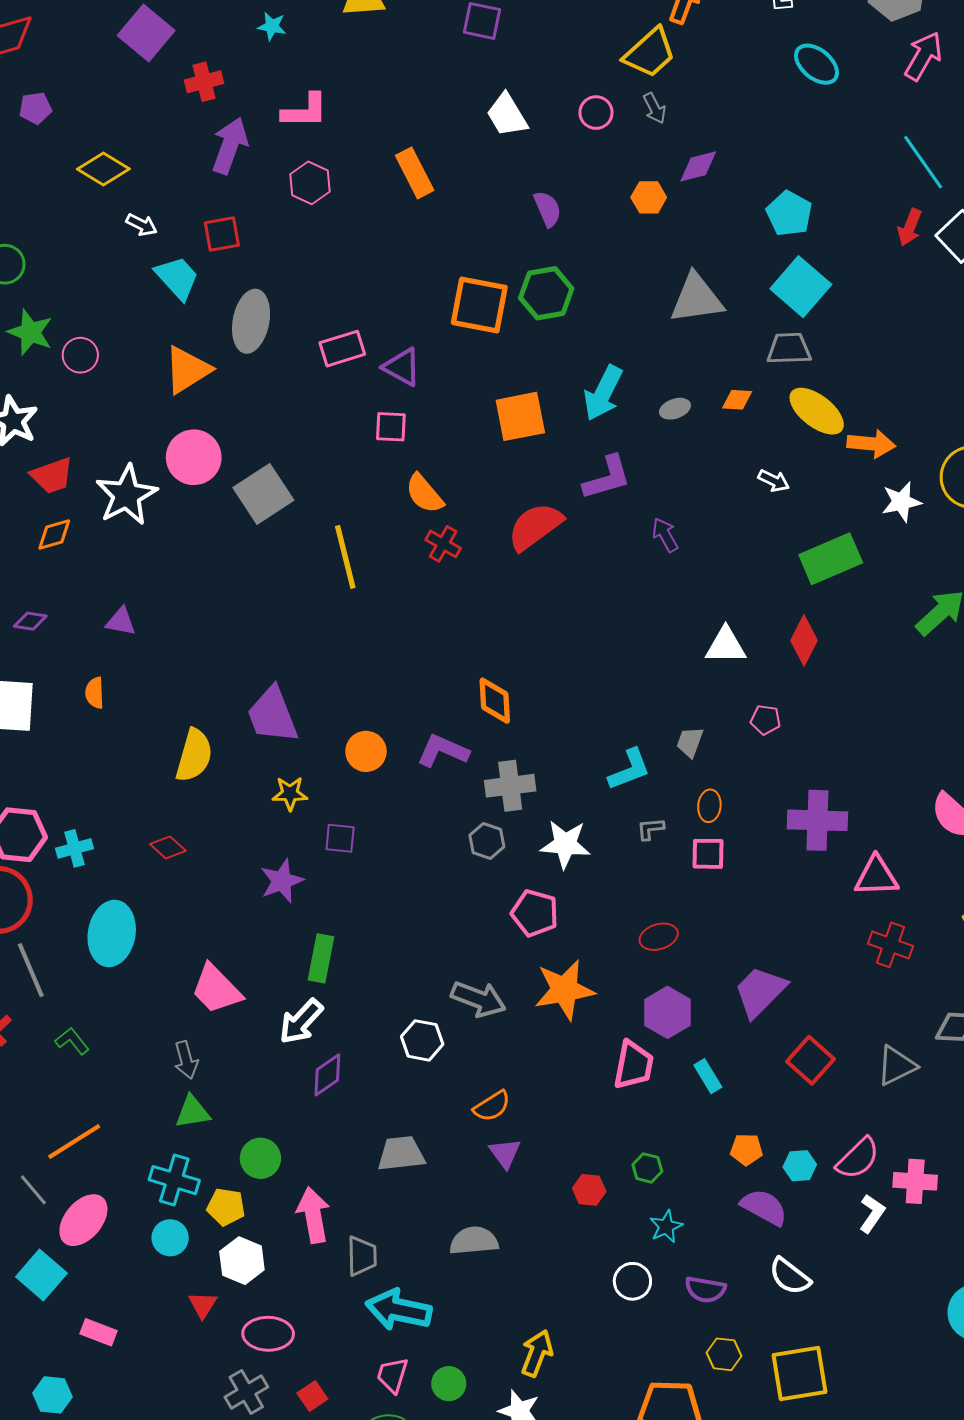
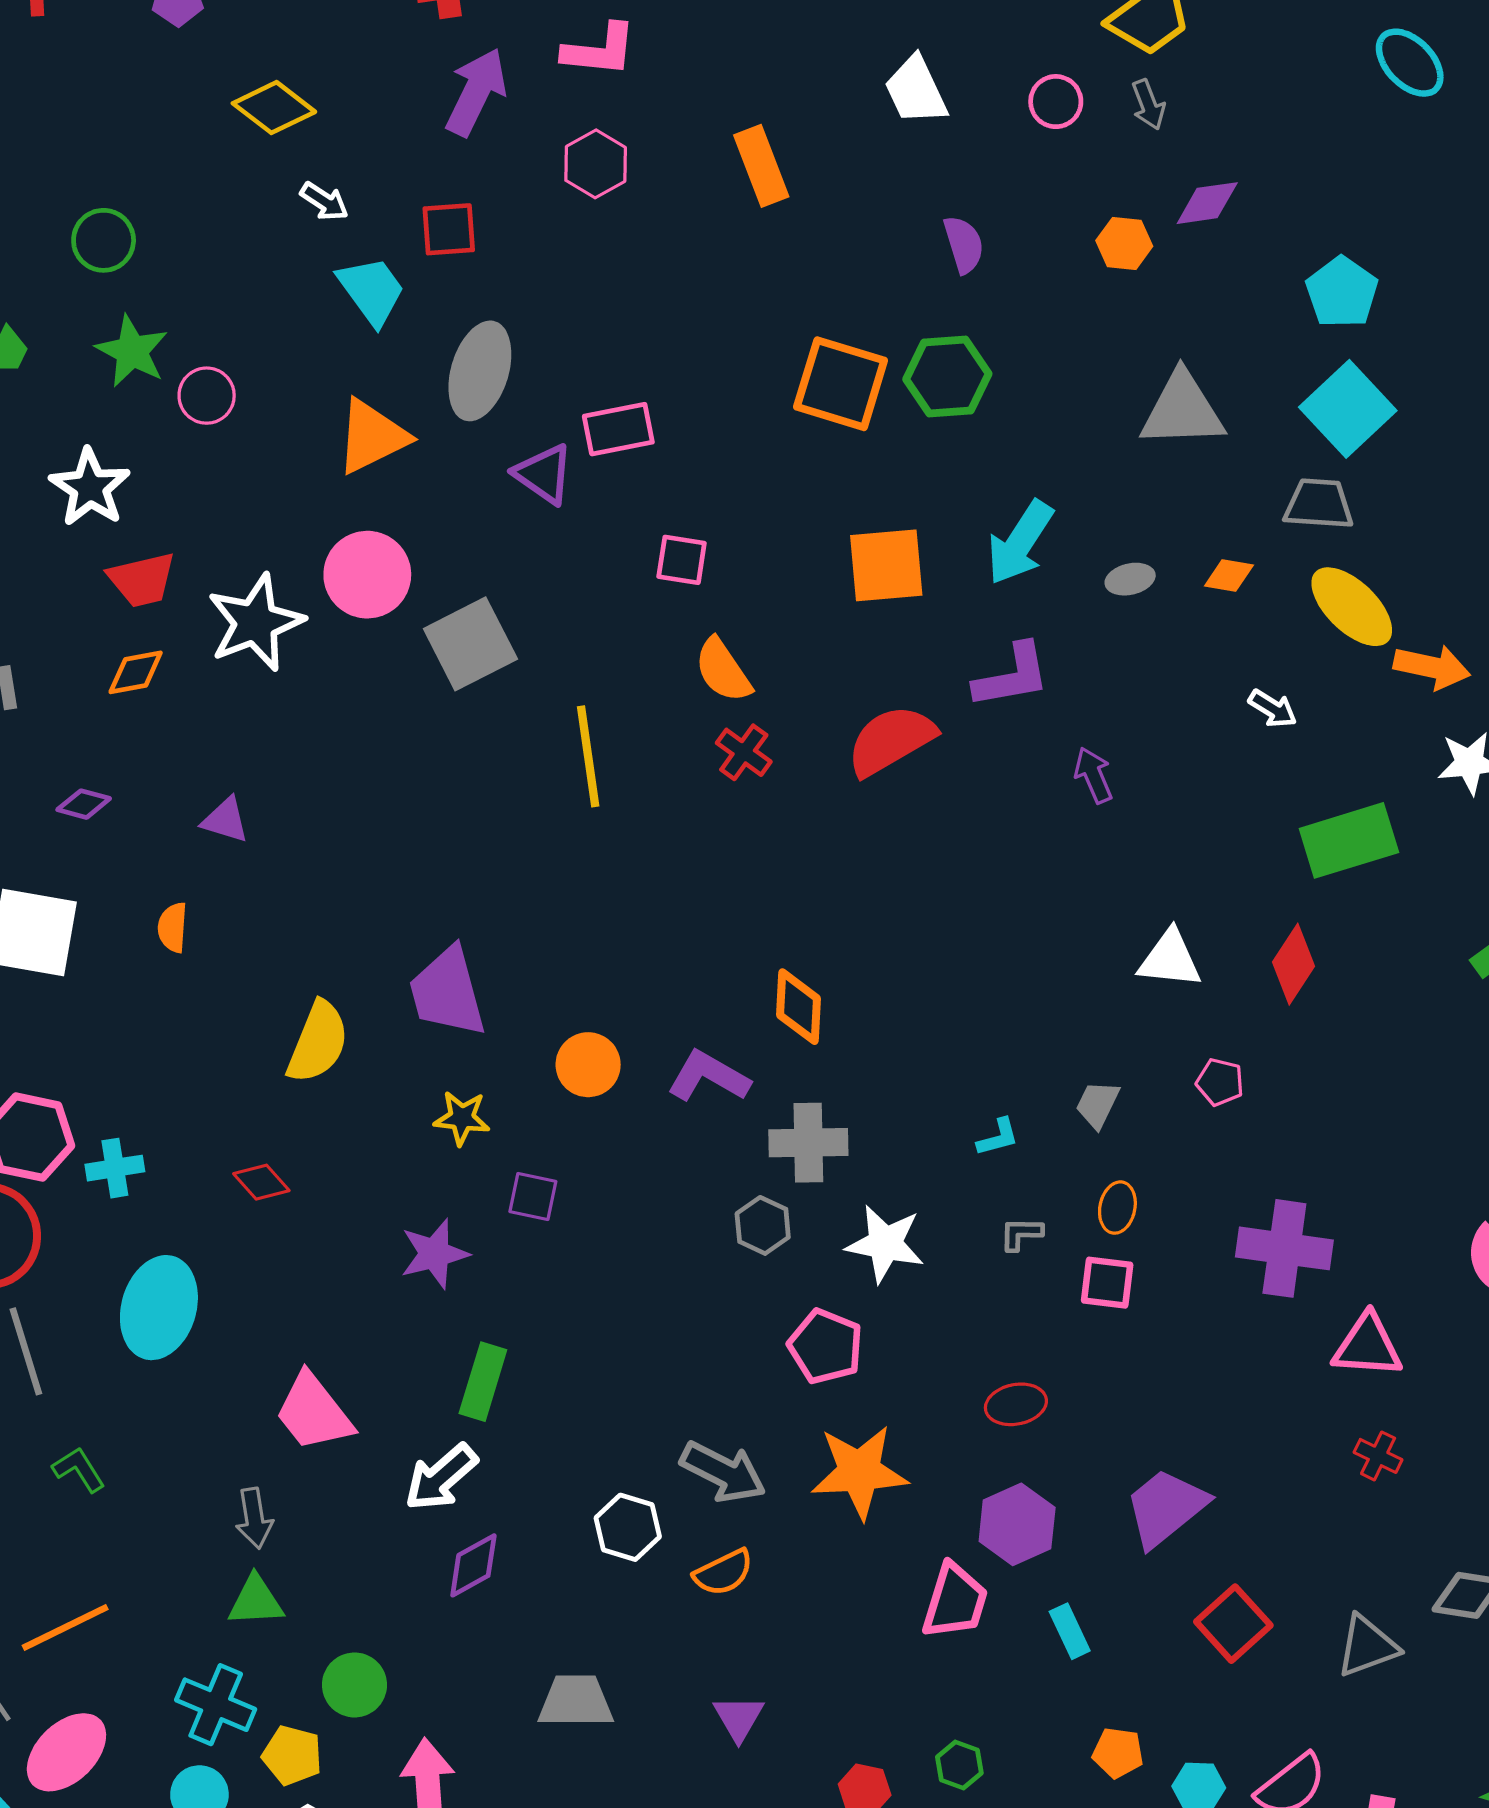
purple triangle: (402, 367) -> (544, 474), moved
cyan L-shape: (629, 770) -> (998, 1137), size x0.6
red cross: (890, 945) -> (1378, 1456), size x0.7
orange semicircle: (492, 1106) -> (724, 1572), moved

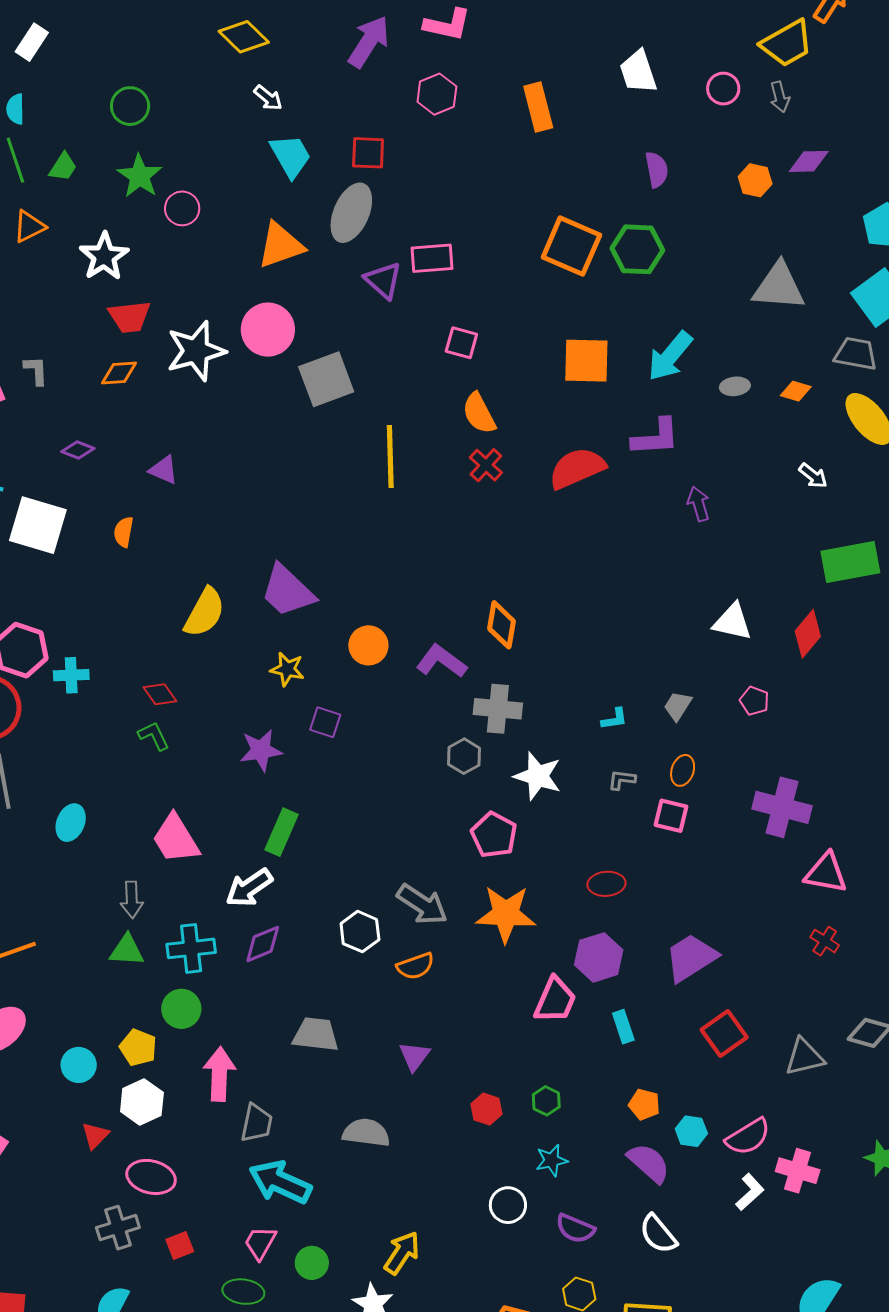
red square: (449, 229) -> (368, 153), moved
purple trapezoid: (447, 992) -> (287, 591), turned -38
cyan ellipse: (159, 1308) -> (71, 823), moved, size x0.6
green L-shape: (79, 1470) -> (154, 736), moved
cyan cross: (216, 1705) -> (191, 948), moved, turned -36

